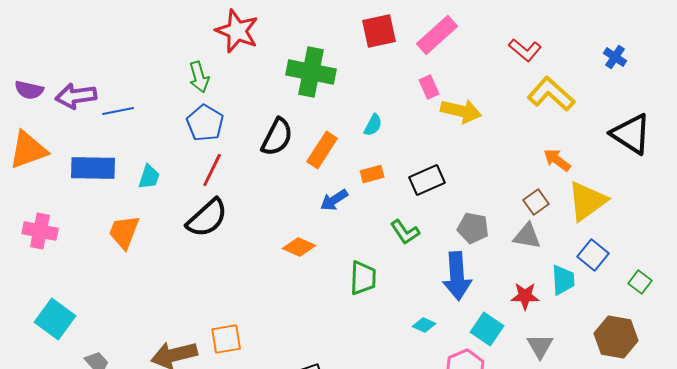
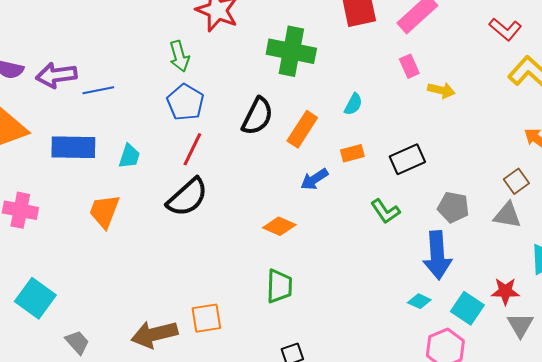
yellow arrow: (461, 111) -> (441, 90), size x0.7
green trapezoid: (363, 278) -> (279, 286), moved
red star: (525, 296) -> (505, 291), moved
cyan diamond: (424, 325) -> (419, 301), moved

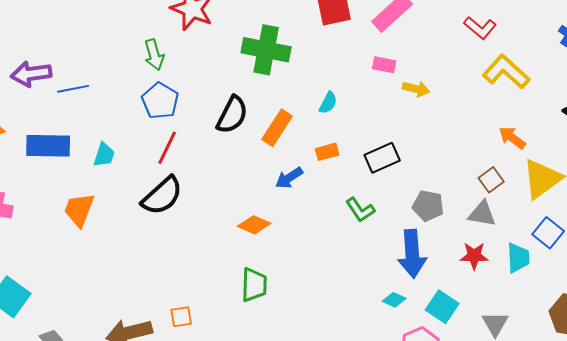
pink rectangle: (409, 66) -> (384, 65), turned -55
red star: (505, 291) -> (474, 256), moved
orange square: (206, 318) -> (181, 317), size x0.7

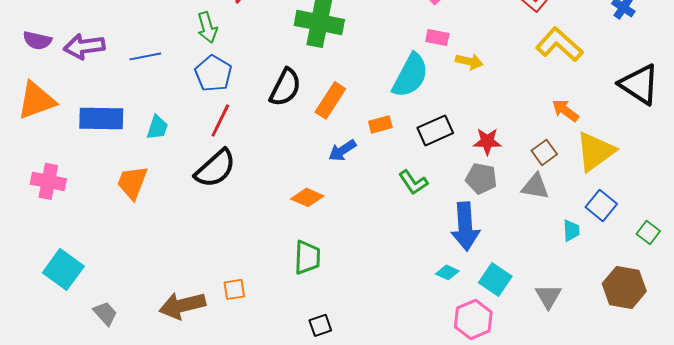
blue line: (73, 89) -> (145, 56), moved
cyan semicircle: (328, 103) -> (410, 75), moved, size x2.0
red star: (474, 256) -> (487, 141), moved
cyan trapezoid: (518, 258) -> (571, 230), size x0.7

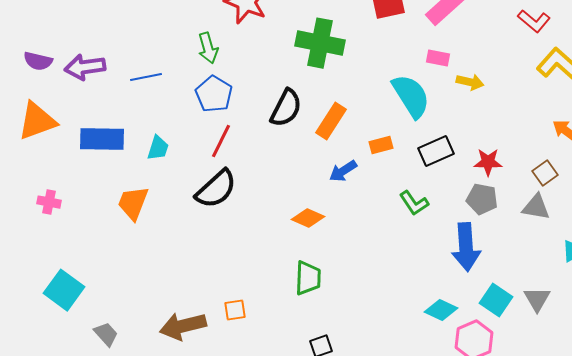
cyan semicircle: (410, 75) -> (411, 96), turned -60
pink cross: (48, 181) -> (49, 202), size x0.7
cyan diamond: (447, 272) -> (441, 310), moved, size x1.4
gray triangle: (548, 296) -> (537, 299), moved

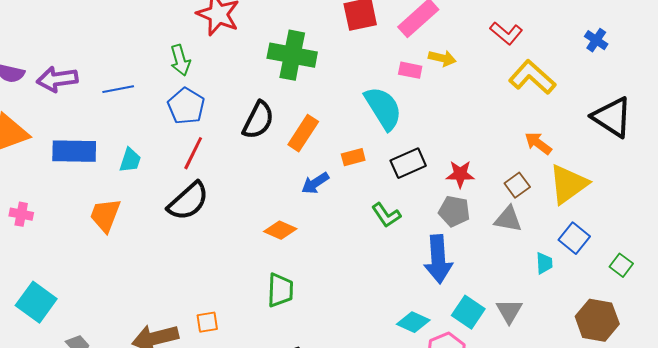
yellow arrow: (470, 82) -> (442, 58), moved

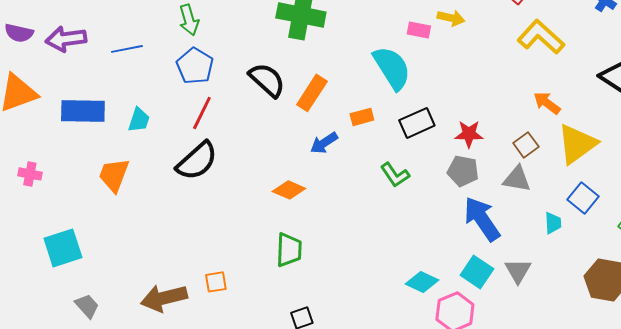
black semicircle: (258, 120) -> (267, 80), turned -75
blue arrow: (438, 259) -> (482, 219), moved, turned 150
cyan square: (36, 302) -> (63, 248), moved, turned 36

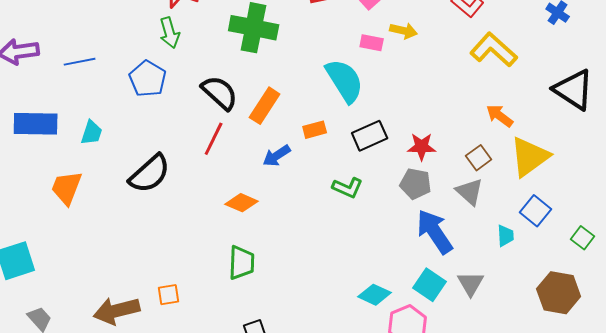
green arrow: (189, 20) -> (170, 33), moved
red line: (202, 113) -> (214, 139), moved
green L-shape: (395, 175) -> (348, 188), turned -32
gray triangle: (517, 179) -> (470, 192), turned 32

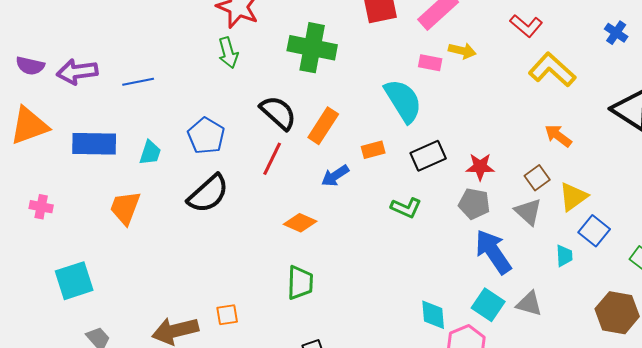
blue pentagon: (148, 79) -> (206, 136), moved
yellow triangle: (530, 157) -> (573, 197), moved, size x0.7
gray triangle: (471, 284) -> (529, 304), turned -44
cyan diamond: (375, 295) -> (433, 315), turned 60

